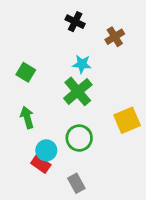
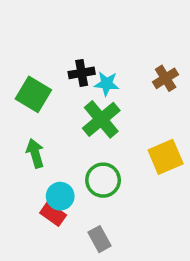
black cross: (75, 22) -> (82, 73), moved, turned -36
brown cross: (115, 37) -> (166, 78), moved
green square: (26, 72) -> (33, 94), size x1.4

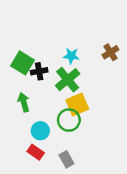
black cross: (82, 73) -> (39, 71), moved
yellow square: (166, 157) -> (77, 105), moved
red rectangle: (53, 214) -> (36, 152), moved

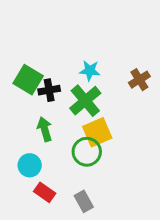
brown cross: (110, 52) -> (139, 80), moved
green arrow: (24, 102) -> (45, 129), moved
cyan circle: (40, 131) -> (30, 165), moved

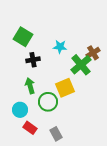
green square: (28, 80) -> (23, 37), moved
green cross: (85, 101) -> (81, 65), moved
green circle: (87, 152) -> (48, 102), moved

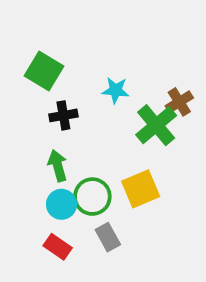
yellow square: (65, 88) -> (141, 189), moved
cyan circle: (20, 110) -> (61, 204), moved
gray rectangle: (56, 134) -> (108, 237), moved

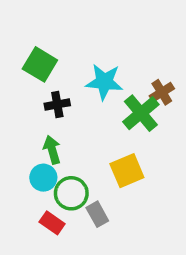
cyan star: (116, 90) -> (104, 82), size x1.5
green circle: (92, 197) -> (71, 193), moved
cyan circle: (61, 204) -> (43, 178), moved

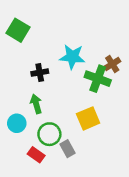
green square: (40, 64) -> (18, 30), moved
green cross: (141, 113) -> (98, 79), turned -30
cyan circle: (43, 178) -> (17, 123), moved

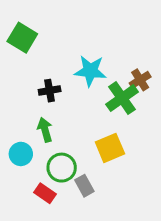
green cross: (98, 79) -> (122, 98), turned 35

